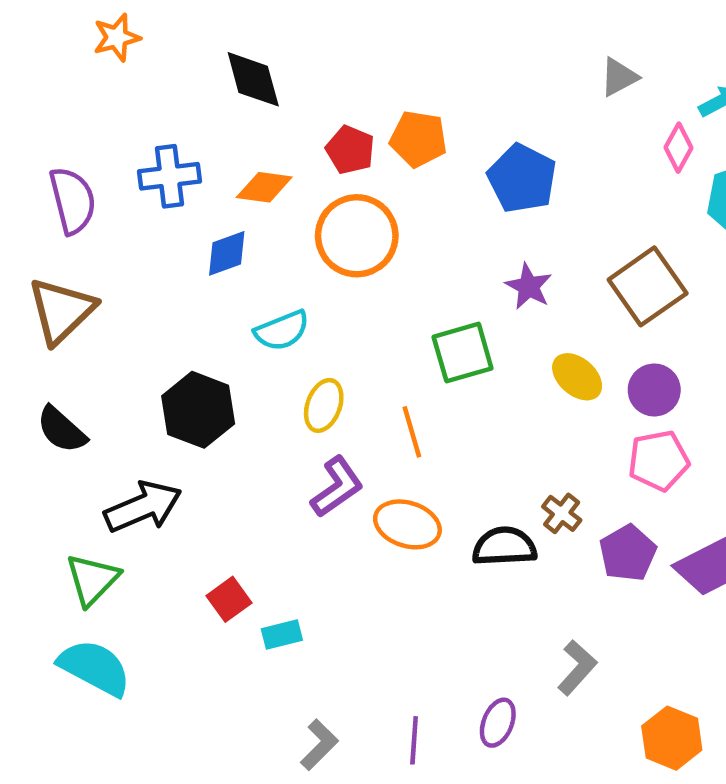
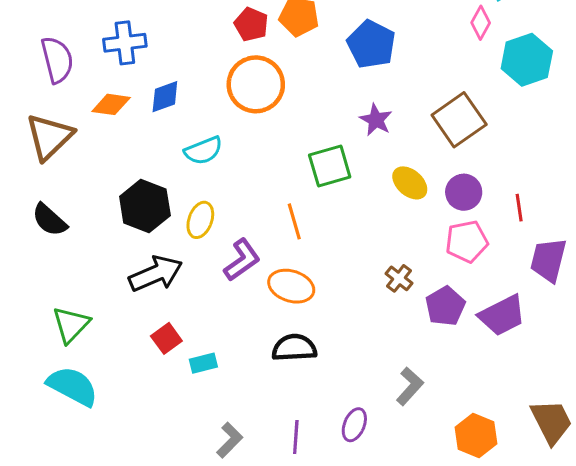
orange diamond: (264, 187) -> (111, 104), moved
yellow ellipse: (324, 405) -> (200, 220), moved
black arrow: (143, 507) -> (156, 274), moved
black semicircle: (504, 546) -> (294, 348), moved

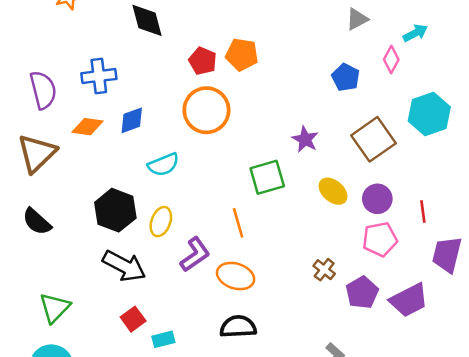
blue pentagon: (371, 44) -> (346, 77), moved, size x0.7
cyan hexagon: (527, 60) -> (429, 114), moved
black arrow: (156, 274) -> (124, 266), turned 51

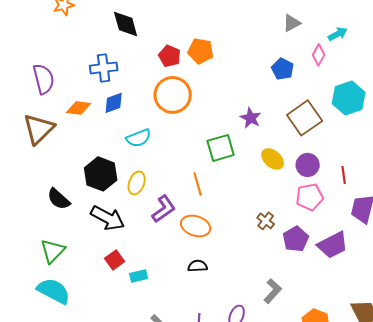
blue cross: (99, 76) -> (104, 68), moved
black semicircle: (37, 222) -> (59, 199), moved
black semicircle: (238, 327) -> (198, 266), size x0.7

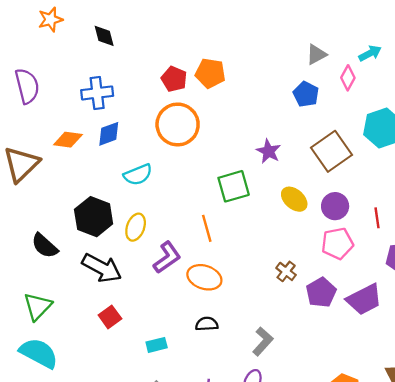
gray triangle: (292, 23) -> (316, 54), moved
black diamond: (126, 24) -> (104, 36), moved, size x0.7
purple semicircle: (44, 79) -> (27, 86), moved
cyan rectangle: (139, 276) -> (157, 345), moved
gray L-shape: (273, 291) -> (263, 341), moved

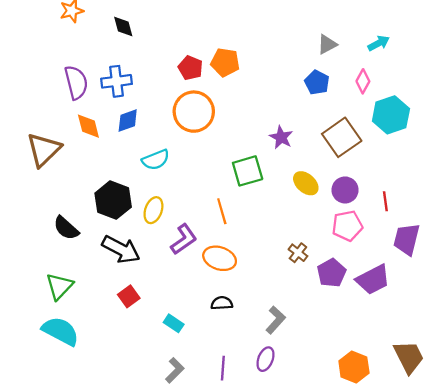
pink diamond: (348, 78) -> (363, 81), moved
purple semicircle: (27, 86) -> (76, 82), moved
orange diamond: (68, 140) -> (88, 126), turned 68
cyan rectangle: (157, 345) -> (174, 323), turned 48

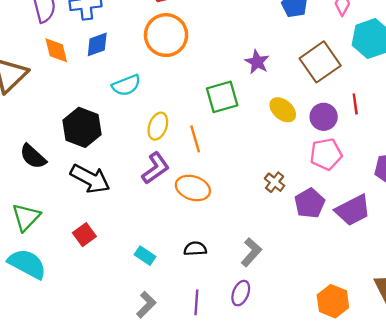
red line: (385, 201) -> (355, 104), moved
yellow ellipse: (153, 210) -> (158, 126), moved
red square: (129, 296) -> (84, 235), moved
black semicircle: (222, 303) -> (195, 249), moved

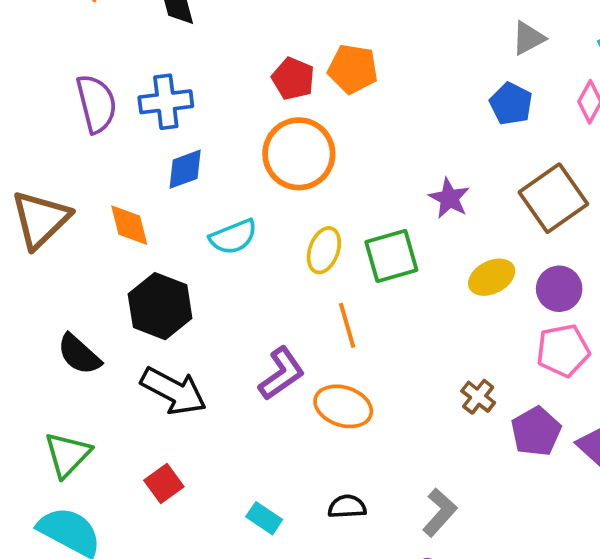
orange diamond: (56, 50) -> (129, 225), moved
yellow ellipse: (283, 110) -> (492, 277), turned -68
yellow ellipse: (158, 126) -> (324, 250), moved

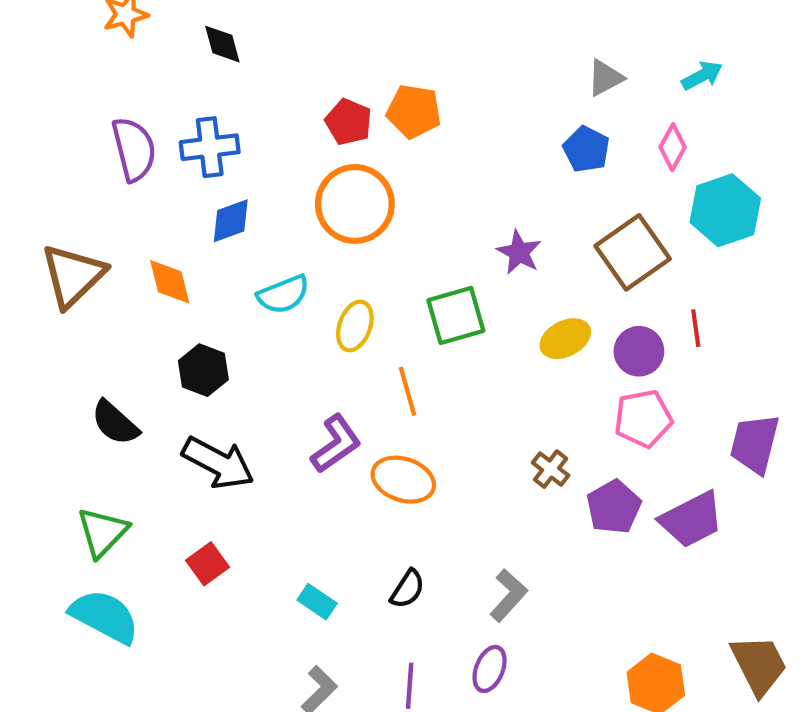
yellow ellipse: (324, 250) -> (355, 326), moved
black hexagon: (160, 306) -> (203, 370), size x0.7
black semicircle: (347, 507) -> (407, 589), turned 126

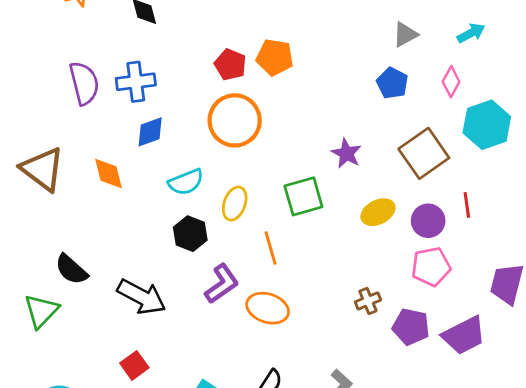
brown triangle: (73, 275) -> (43, 169), turned -39
black hexagon: (203, 370) -> (190, 234), moved
brown cross: (551, 469) -> (368, 301), turned 30
purple pentagon: (614, 507) -> (411, 327), turned -30
green triangle: (102, 532) -> (41, 311), moved

